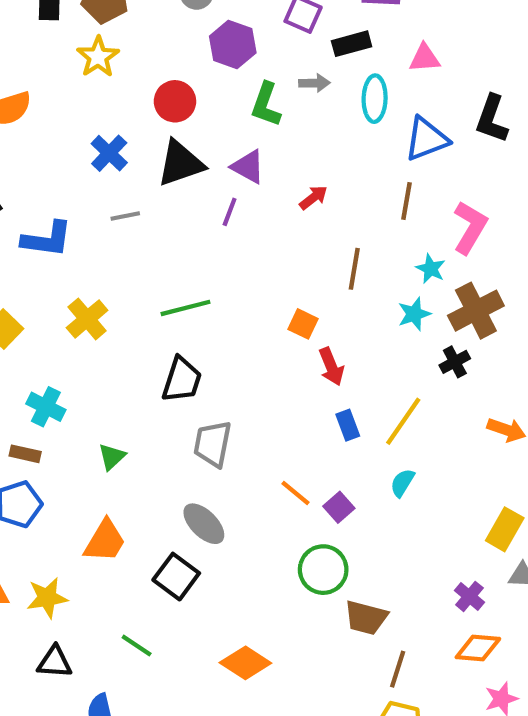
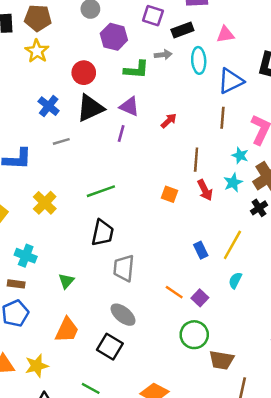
green L-shape: (266, 105) -> (136, 70), turned -100
red arrow: (331, 367) -> (205, 190), moved

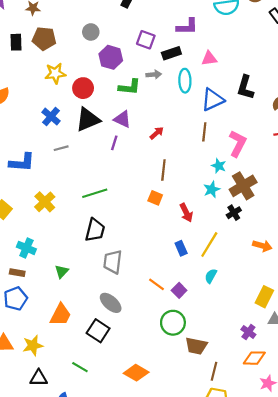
yellow star: (37, 51) -> (55, 73), moved, turned 30
brown line: (196, 160) -> (163, 170), moved
red arrow: (205, 190) -> (186, 213), moved

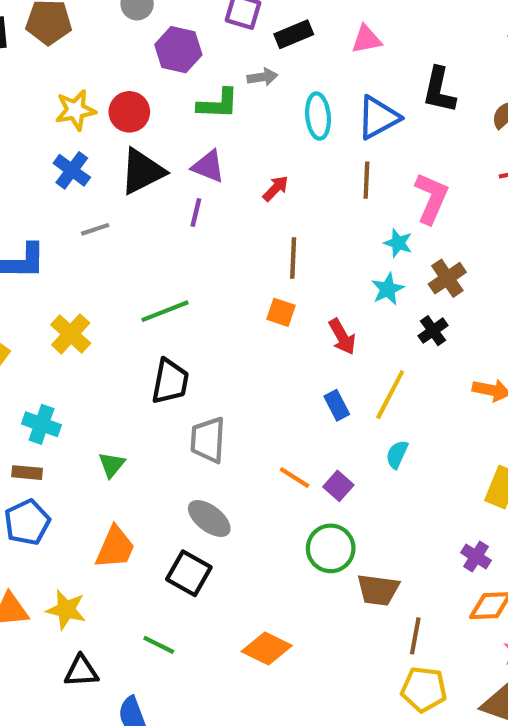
yellow star: (55, 73) -> (75, 110), moved
cyan ellipse: (185, 81) -> (318, 116), moved
brown cross: (243, 186) -> (447, 278), size x0.7
yellow star: (33, 345) -> (66, 610), turned 30

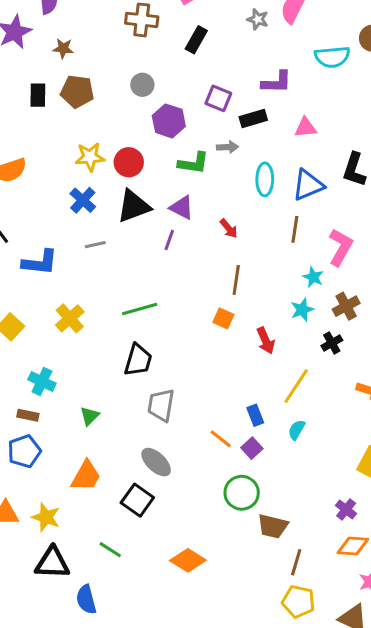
red arrow: (276, 188) -> (229, 228), turned 90
blue rectangle: (337, 405) -> (255, 415), moved
black triangle: (81, 671) -> (52, 563), size x1.4

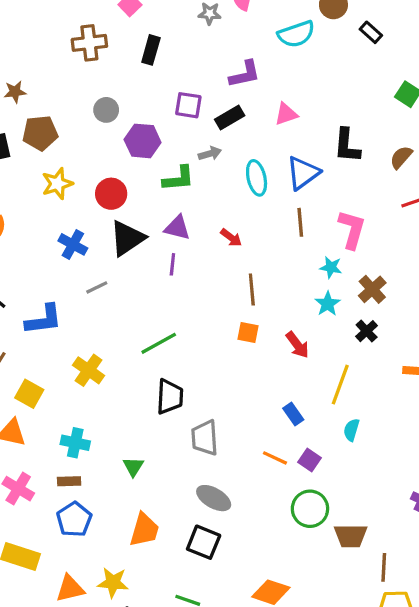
yellow star: (90, 157) -> (57, 184), moved
blue rectangle: (255, 415) -> (293, 414), moved

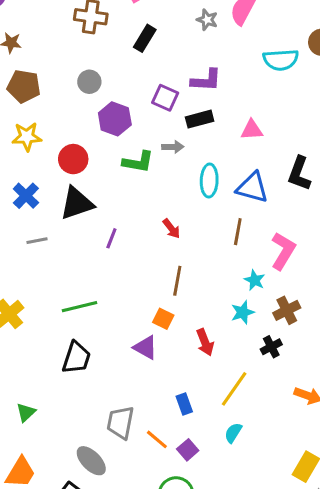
purple L-shape: (245, 74) -> (206, 80), moved
blue triangle: (303, 173) -> (252, 187), turned 36
purple triangle: (177, 228) -> (145, 347), moved
gray trapezoid: (205, 438) -> (120, 422), moved

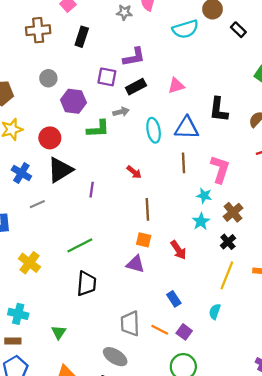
yellow line: (234, 389) -> (227, 275), moved

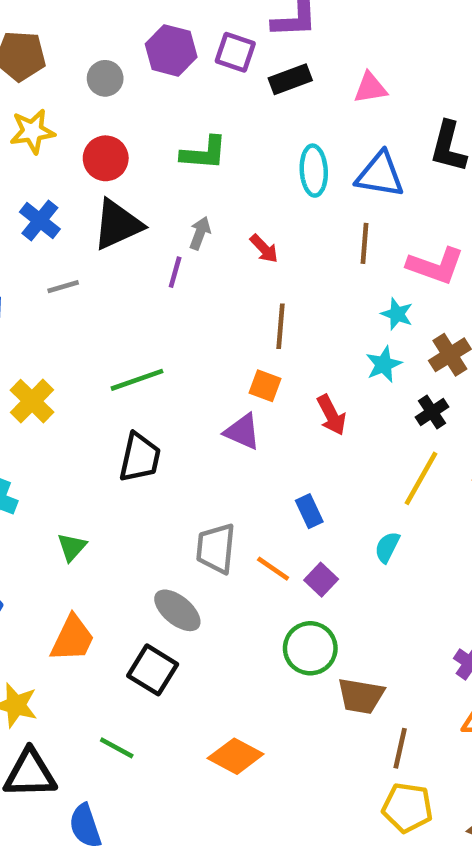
gray circle: (48, 78) -> (105, 78), moved
purple hexagon: (73, 101) -> (171, 50), moved
gray arrow: (121, 112) -> (200, 233), moved, turned -63
pink L-shape: (220, 169) -> (436, 266), turned 84

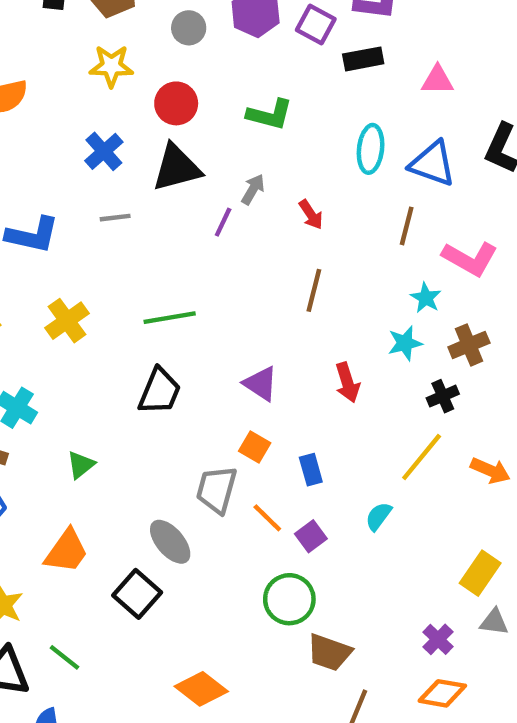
orange square: (265, 386) -> (255, 447), moved
green line: (117, 748) -> (64, 657), moved

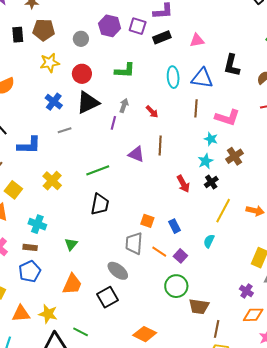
purple triangle: (261, 384) -> (136, 154), moved
black cross: (443, 396) -> (211, 182), moved
black square: (137, 594) -> (108, 297), turned 30

